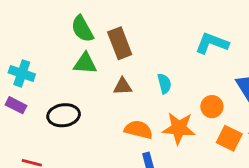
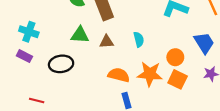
green triangle: (85, 63) -> (80, 35), moved
orange square: (229, 138) -> (178, 79), moved

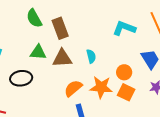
brown triangle: (107, 42) -> (62, 58), size x1.5
orange semicircle: (119, 75) -> (73, 88), turned -54

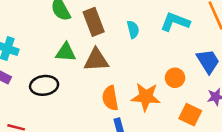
cyan semicircle: (91, 56) -> (133, 29), moved
orange semicircle: (73, 88) -> (110, 98), turned -60
orange square: (126, 92) -> (190, 115), moved

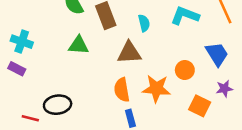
brown triangle: (96, 60) -> (129, 53), moved
black ellipse: (44, 85) -> (58, 105), moved

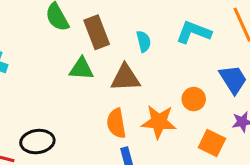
green triangle: (79, 45) -> (81, 69), moved

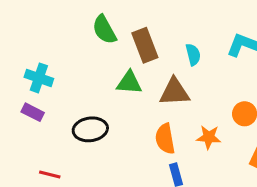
orange star: (159, 122) -> (209, 137), size x0.7
black ellipse: (37, 142) -> (90, 129), moved

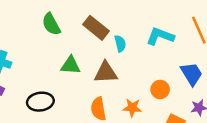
brown rectangle: (145, 45) -> (96, 28), moved, turned -30

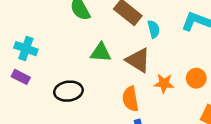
brown triangle: (106, 73) -> (138, 60), turned 35
orange star: (132, 108) -> (164, 83), moved

